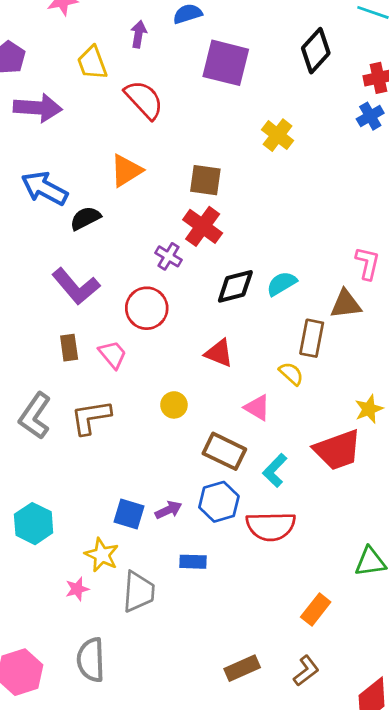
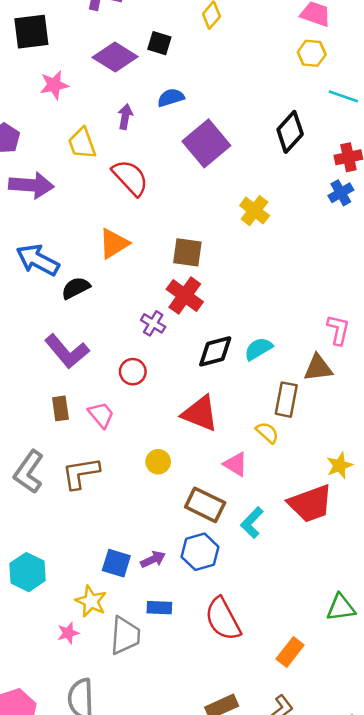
purple square: (226, 63) -> (206, 143), turned 36
red circle: (147, 308) -> (133, 372), size x0.7
red triangle: (219, 353) -> (200, 414), size x1.4
red semicircle: (271, 526) -> (223, 619), moved, turned 63
blue rectangle: (193, 562) -> (159, 608), moved

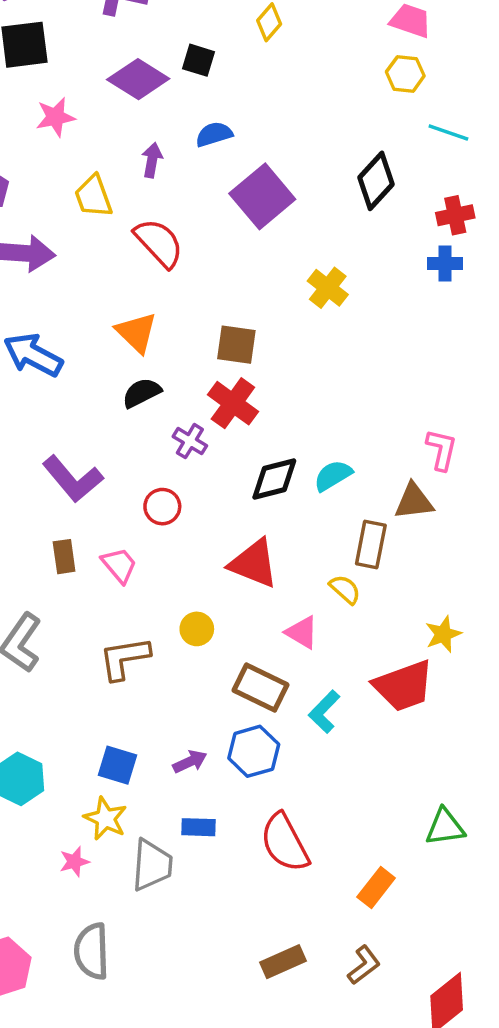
blue cross: (341, 193) -> (445, 264), turned 30
orange triangle: (114, 244) -> (136, 332), turned -44
black semicircle: (76, 288) -> (142, 393), moved
brown L-shape: (81, 473) -> (124, 658), moved
blue square: (116, 563) -> (117, 765), moved

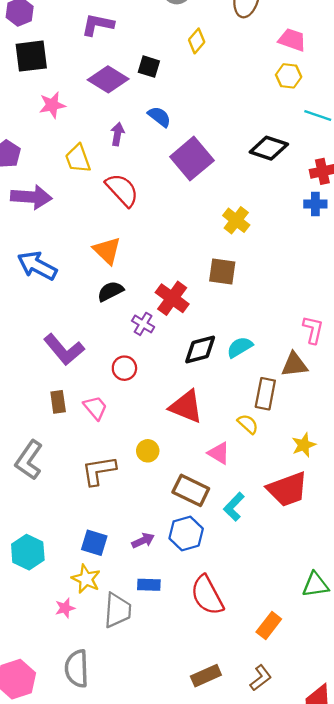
blue semicircle: (214, 134) -> (159, 117), turned 55
black diamond: (376, 181) -> (269, 148), turned 66
brown square: (236, 345) -> (222, 271), moved
yellow star: (443, 634) -> (304, 445), moved

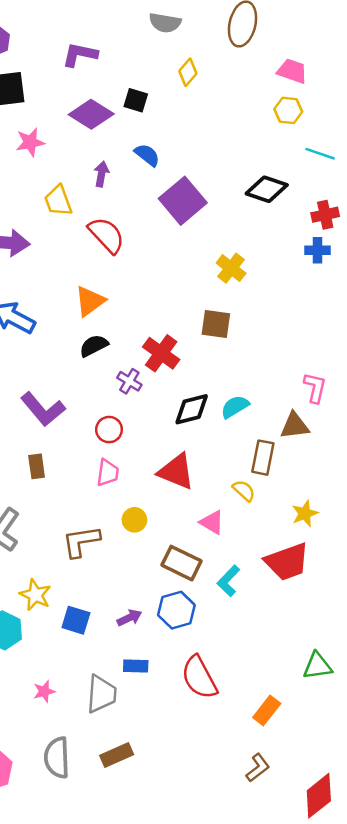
orange triangle: (107, 251) -> (90, 301), turned 40
pink trapezoid: (95, 408) -> (108, 473), moved, turned 48
yellow star: (86, 579) -> (35, 595), moved
brown rectangle: (206, 676) -> (117, 755), moved

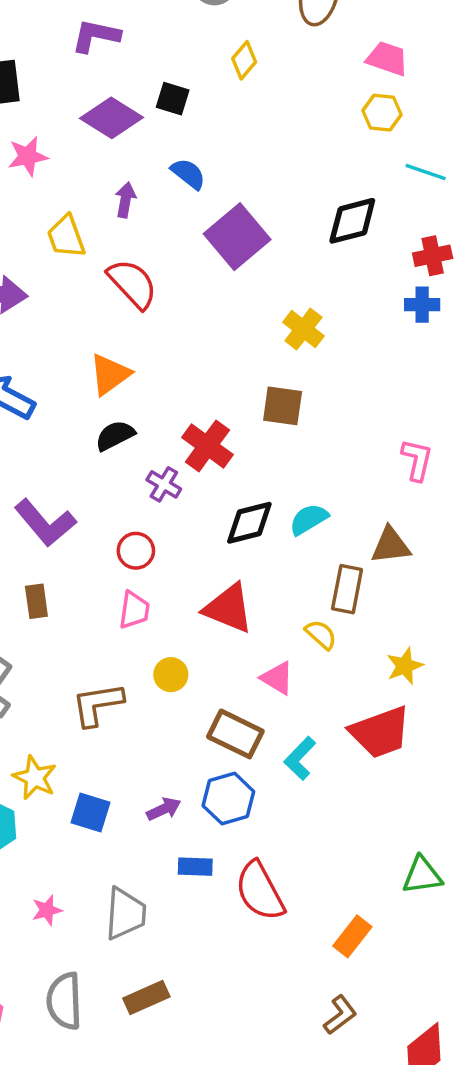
black diamond: (267, 189) -> (352, 221), turned -33
pink L-shape: (315, 388) -> (417, 460), moved
blue rectangle: (136, 666) -> (195, 867), moved

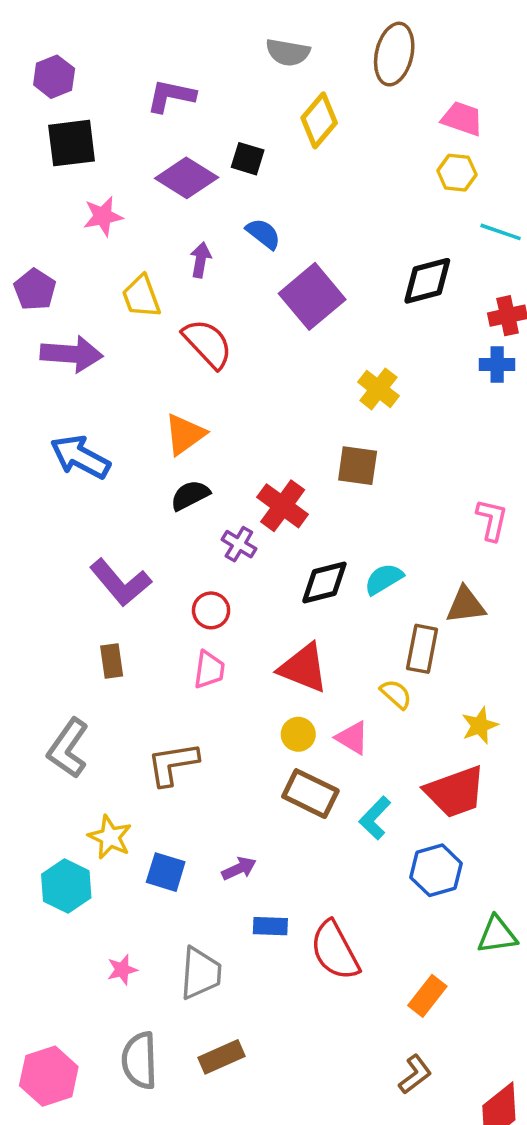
yellow diamond: (244, 60) -> (319, 120), size x1.4
yellow circle: (171, 675) -> (298, 734), moved
blue hexagon: (228, 799) -> (436, 870), moved

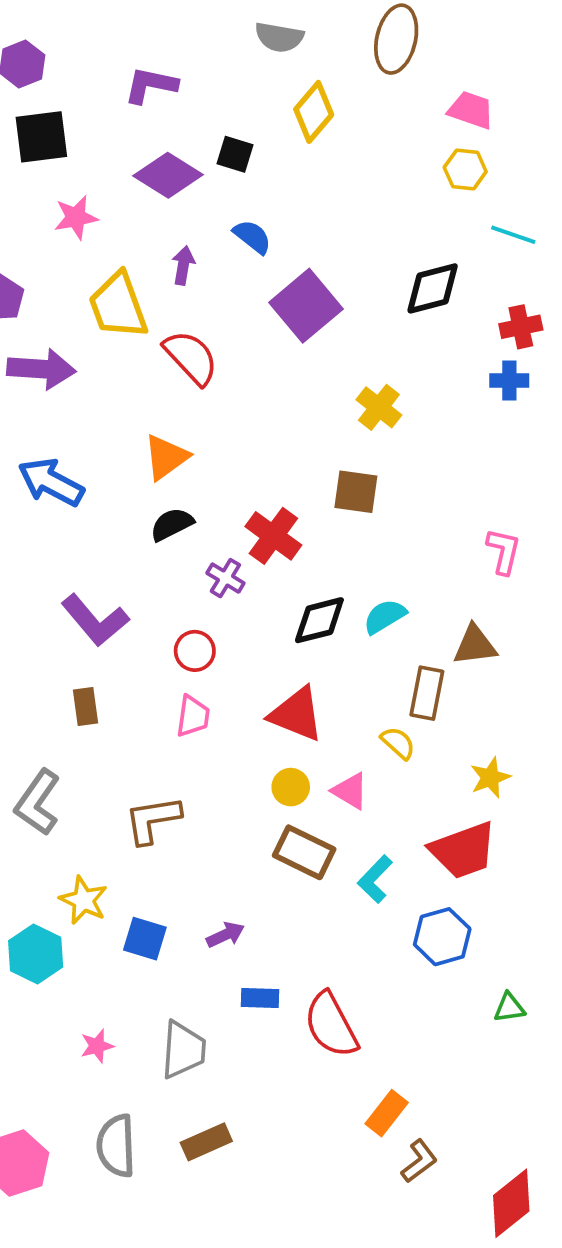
yellow trapezoid: (141, 296) -> (118, 306), size x1.4
green triangle: (497, 935) -> (509, 1008), size x0.7
orange rectangle: (427, 996) -> (387, 1113), moved

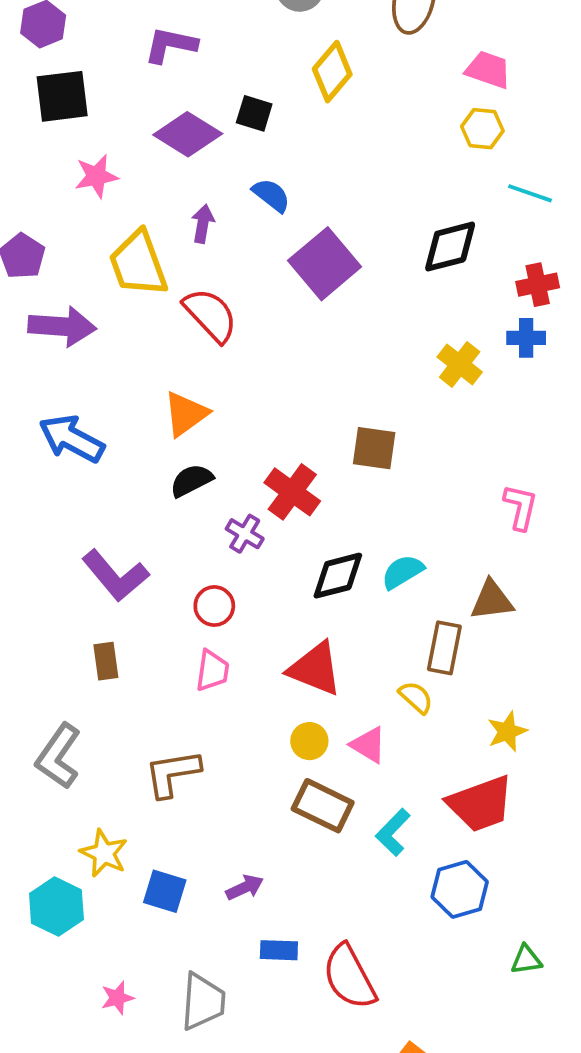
yellow cross: (379, 407) -> (460, 364), moved

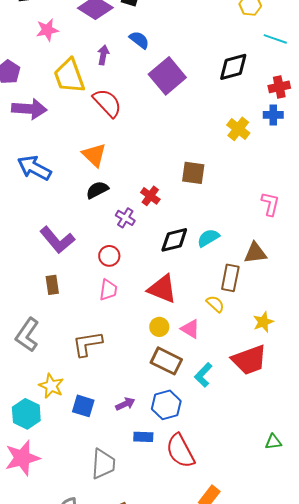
orange triangle: (186, 414) -> (94, 155), turned -40
red cross: (292, 492) -> (150, 196), size x0.7
blue hexagon: (460, 889) -> (166, 405), moved
pink star: (117, 998) -> (22, 458), moved, size x2.0

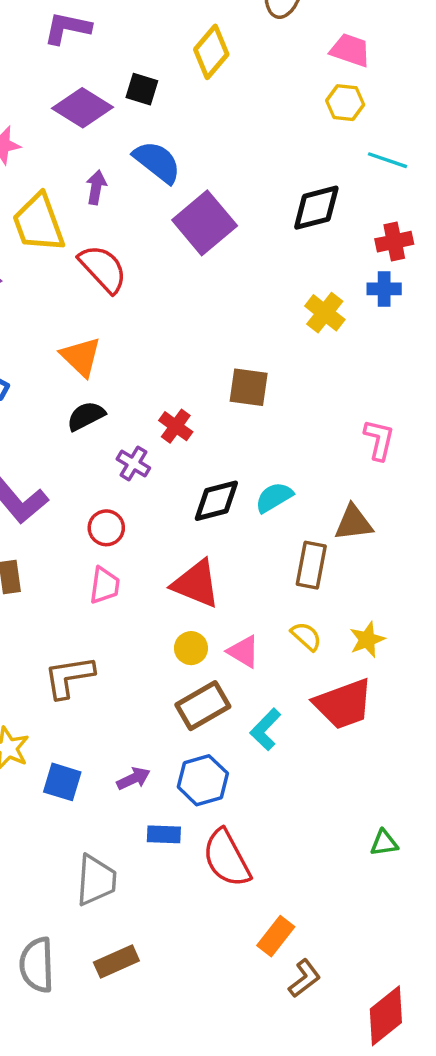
blue semicircle: (139, 40) -> (157, 162), size x1.4
yellow semicircle: (215, 304) -> (306, 636), moved
brown rectangle: (166, 361) -> (203, 706), turned -56

